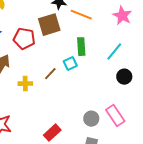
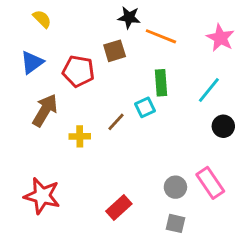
brown square: (49, 25) -> (115, 51), size x0.7

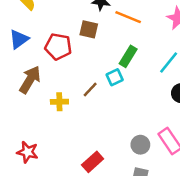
brown square: (115, 51) -> (89, 29), turned 30
green rectangle: (161, 83) -> (128, 56), turned 35
red star: (42, 196) -> (28, 152), size x0.7

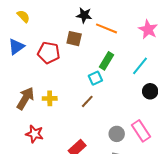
brown arrow: (30, 80) -> (25, 98), moved
brown line: (90, 89) -> (87, 101), moved
red star: (28, 152) -> (35, 134), moved

